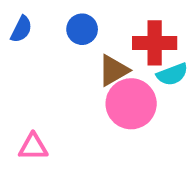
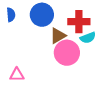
blue semicircle: (21, 29) -> (11, 15), turned -32
blue circle: (82, 29) -> (42, 15), size x1.5

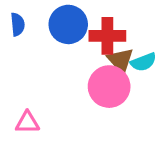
red cross: (79, 22) -> (107, 36), moved
brown triangle: (58, 36) -> (121, 60), moved, turned -42

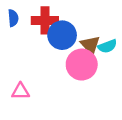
blue circle: (68, 24) -> (62, 35), moved
red cross: (107, 36) -> (45, 20), moved

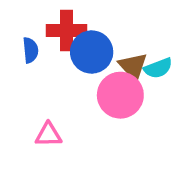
blue semicircle: (13, 18) -> (30, 50), moved
pink triangle: (20, 91) -> (48, 135), moved

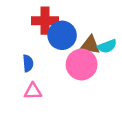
blue semicircle: (30, 50) -> (28, 63), moved
brown triangle: (133, 66) -> (90, 45), turned -40

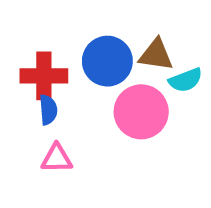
red cross: (45, 21) -> (44, 76), moved
brown triangle: (90, 45) -> (156, 55), moved

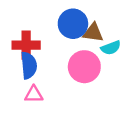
blue circle: (107, 61) -> (73, 24), moved
blue semicircle: (48, 110) -> (29, 65), size x1.5

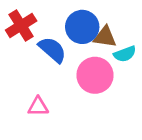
red cross: (26, 45) -> (21, 26), moved, turned -32
blue semicircle: (29, 65) -> (52, 50), moved, turned -44

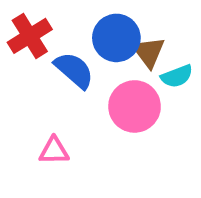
brown triangle: (105, 37) -> (149, 52), turned 45

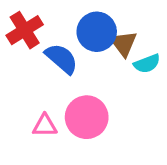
pink circle: (135, 106) -> (87, 117), moved

